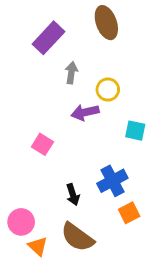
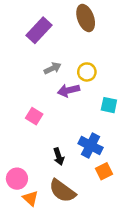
gray arrow: (71, 73) -> (53, 68), moved, turned 56
blue cross: (112, 181) -> (91, 146), turned -35

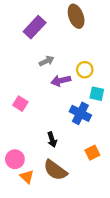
yellow circle: (87, 72) -> (85, 70), moved
pink square: (34, 116) -> (20, 104), moved
blue cross: (91, 146) -> (80, 113), moved

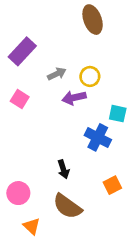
purple rectangle: (35, 27) -> (22, 51), moved
yellow circle: (85, 70) -> (90, 76), moved
pink square: (20, 104) -> (20, 99), moved
orange triangle: (27, 177) -> (32, 226), moved

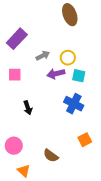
pink square: (20, 99) -> (15, 75), turned -32
cyan square: (118, 114) -> (79, 76), moved
black arrow: (63, 169) -> (28, 108), moved
brown semicircle: (67, 206) -> (51, 156), size x0.7

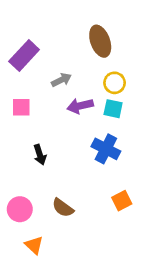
brown ellipse: (70, 15) -> (100, 41), moved
yellow circle: (68, 58) -> (115, 83), moved
brown semicircle: (51, 156) -> (63, 208), moved

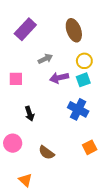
purple rectangle: (24, 56) -> (25, 29), moved
cyan square: (113, 109) -> (83, 80), turned -32
pink circle: (20, 209) -> (13, 143), moved

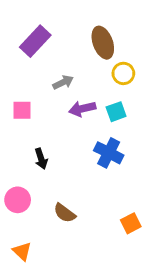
yellow circle: (84, 61) -> (123, 73), moved
orange square: (90, 147) -> (131, 223), moved
orange triangle: (25, 180) -> (22, 251), moved

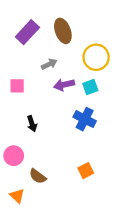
brown ellipse: (103, 43) -> (63, 31), moved
yellow circle: (123, 73) -> (96, 57), size x1.5
brown semicircle: (65, 213) -> (38, 176), moved
orange square: (131, 223) -> (86, 171), moved

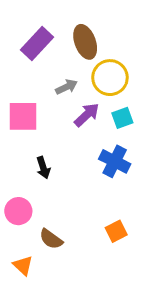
yellow circle: (96, 57) -> (110, 78), moved
purple arrow: (64, 85) -> (87, 115), turned 150
pink square: (17, 86) -> (23, 116), size x1.5

